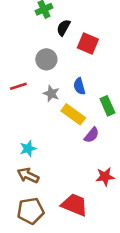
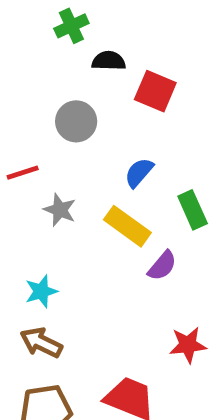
black semicircle: (63, 28) -> (109, 61), turned 63
blue semicircle: (79, 86) -> (139, 173), turned 56
gray star: (51, 94) -> (60, 210), moved

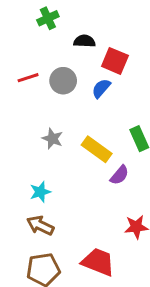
green cross: (71, 26) -> (48, 18), moved
red line: (23, 173) -> (28, 78), moved
blue semicircle: (139, 173) -> (101, 88), moved

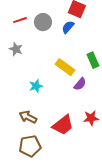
gray star: (52, 139) -> (16, 49), moved
cyan star: (40, 192) -> (36, 86), moved
red trapezoid: (98, 262) -> (63, 125), moved, turned 120

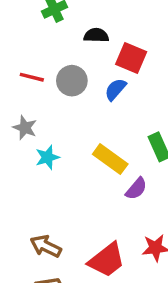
red line: (20, 20) -> (32, 77), turned 32
cyan star: (36, 86) -> (47, 157), moved

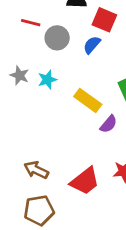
red line: (32, 77) -> (31, 23), moved
cyan star: (47, 157) -> (47, 80), moved

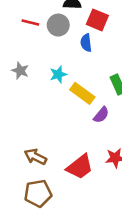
gray circle: (57, 38) -> (58, 25), moved
blue semicircle: (92, 45) -> (86, 43), turned -48
cyan star: (47, 80) -> (58, 74), moved

